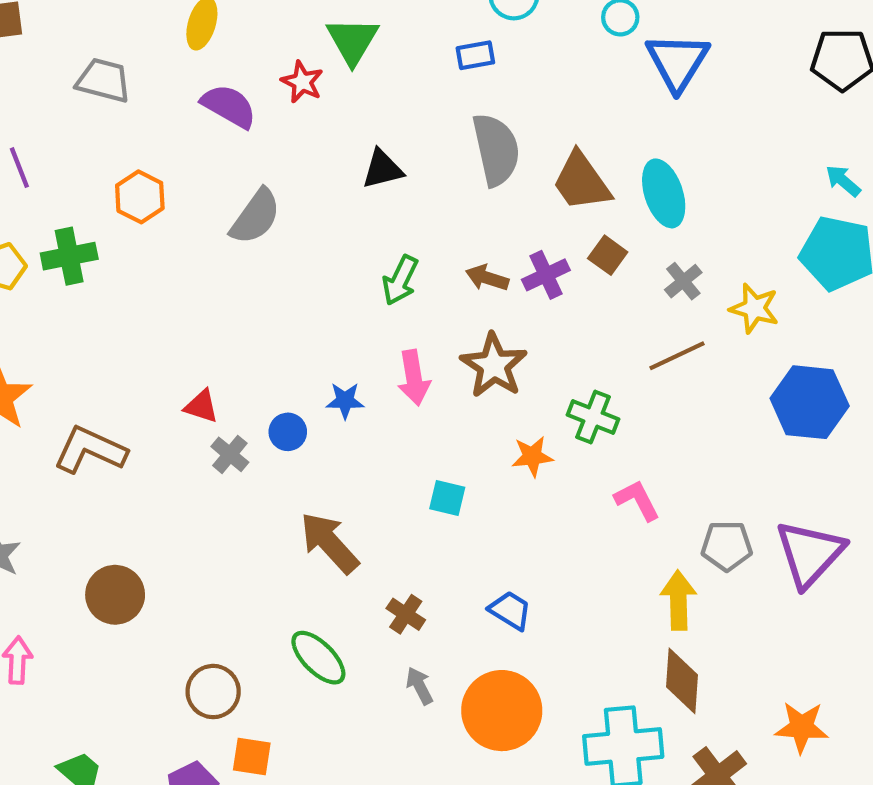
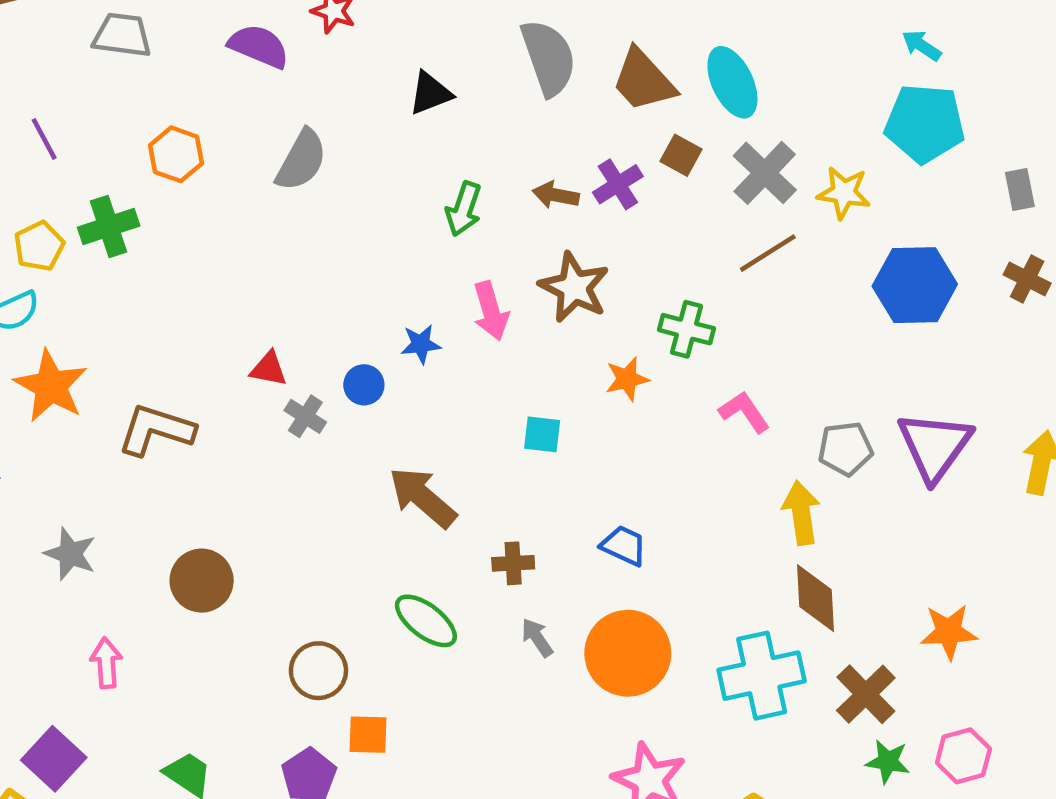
gray cross: (683, 281) -> (765, 173), size x1.6
brown cross: (406, 614) -> (513, 563), turned -30

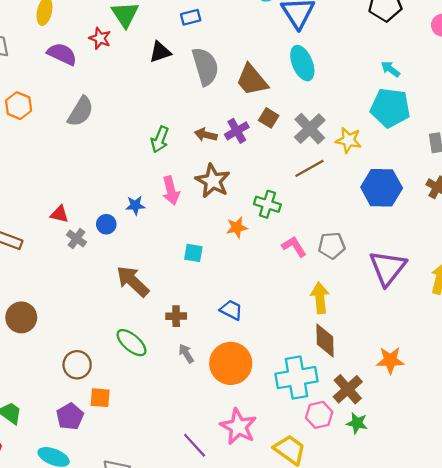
cyan ellipse: (732, 82) -> (302, 63), moved
black triangle: (430, 93) -> (160, 52), moved
gray pentagon: (845, 449) -> (332, 246), moved
pink hexagon: (963, 756) -> (319, 415), moved

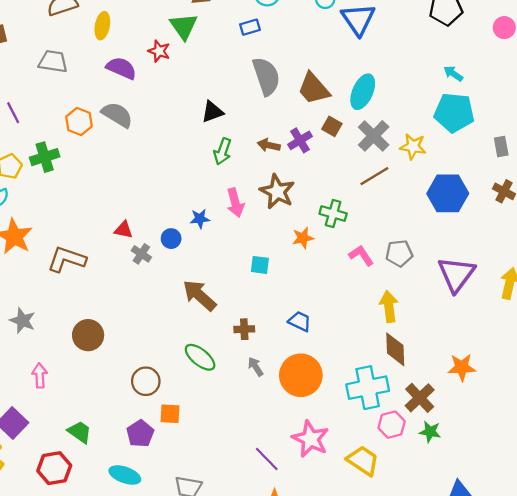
black triangle: (160, 52) -> (212, 112), moved
cyan ellipse: (302, 63) -> (363, 92), moved, turned 48
gray semicircle: (81, 112) -> (117, 115), moved, turned -88

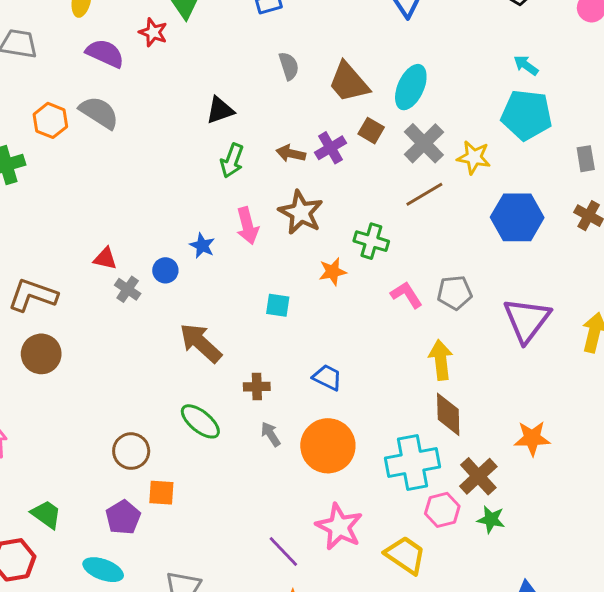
gray semicircle: (266, 76) -> (289, 66), size x0.6
blue star: (200, 219) -> (202, 246), turned 30
brown circle: (88, 335) -> (41, 354), moved

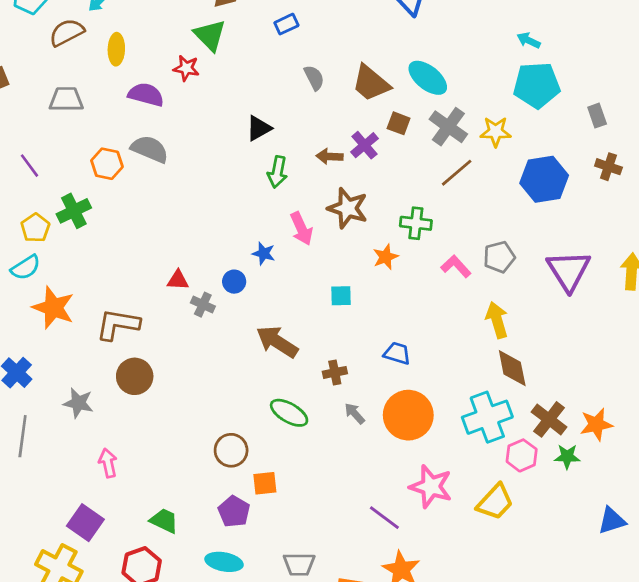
cyan ellipse: (411, 87) -> (428, 78), turned -66
orange star: (532, 438) -> (596, 424), moved
yellow trapezoid: (405, 555) -> (495, 502), turned 108

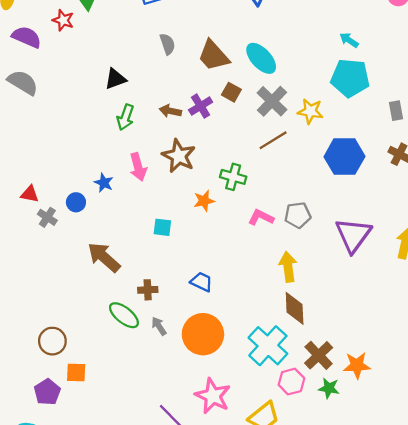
pink L-shape: (456, 266) -> (261, 217), turned -30
green ellipse: (289, 413) -> (124, 315), moved
cyan cross: (487, 417) -> (268, 346), turned -36

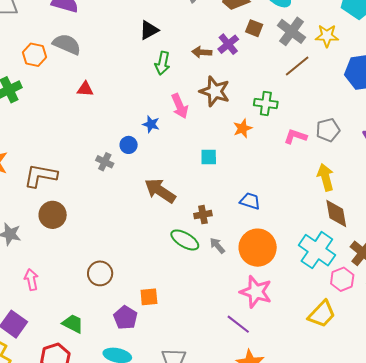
red triangle: (30, 194) -> (85, 89), moved
brown circle: (52, 341) -> (100, 273), moved
pink star: (213, 396) -> (256, 292), moved

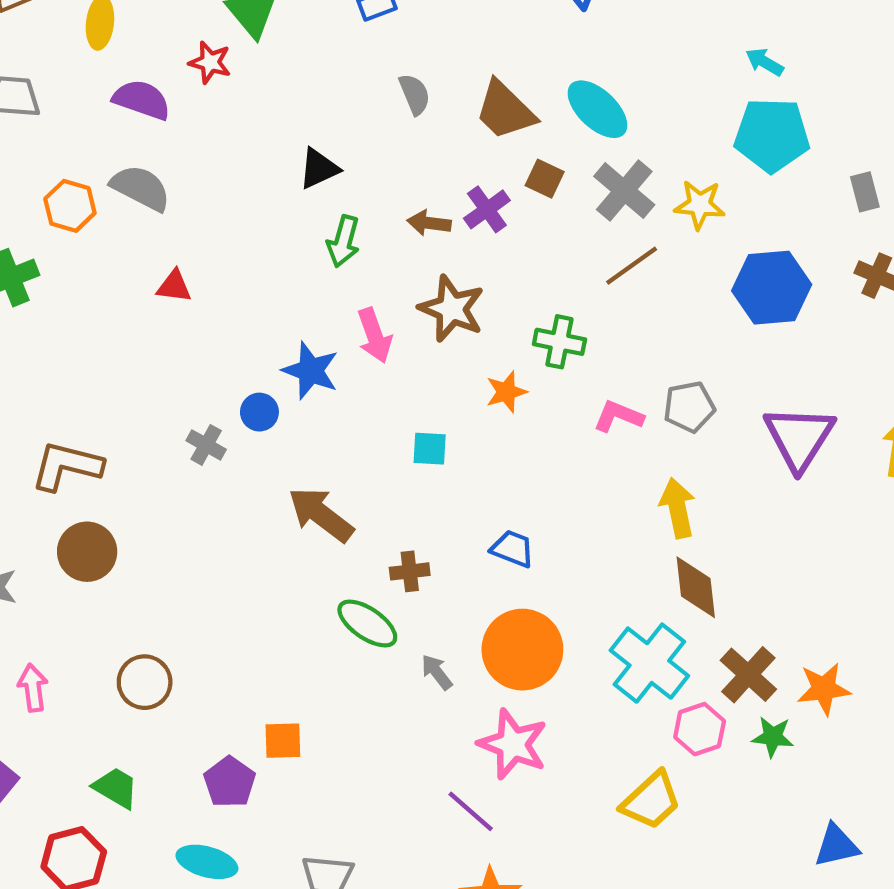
blue star: (151, 124) -> (311, 371), size x1.5
gray arrow: (217, 246) -> (437, 672), moved
brown circle: (100, 273) -> (145, 682), moved

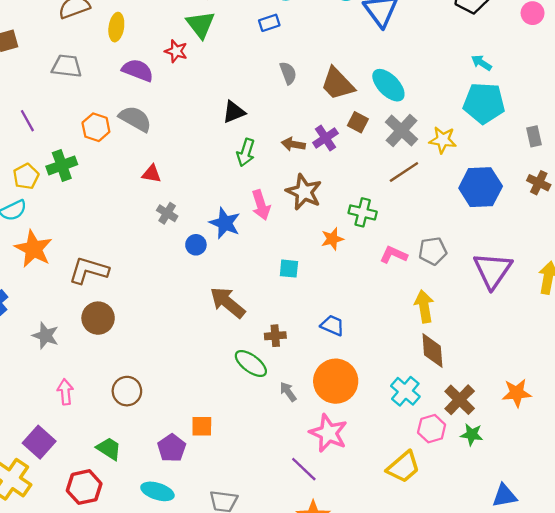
gray cross: (206, 445) -> (167, 213), moved
cyan cross: (649, 663) -> (405, 391), size x0.7
orange star: (824, 689) -> (517, 393), moved

